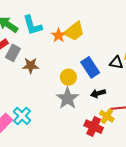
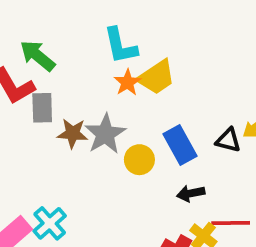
cyan L-shape: (32, 25) -> (120, 46), moved
gray rectangle: (13, 53) -> (42, 108), turned -35
gray star: (68, 98) -> (105, 134), moved

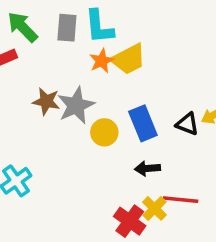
gray rectangle: (42, 108) -> (67, 28), moved

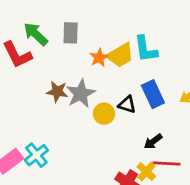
cyan L-shape: (99, 27) -> (146, 49), moved
blue rectangle: (143, 123) -> (153, 94), moved
black triangle: (187, 124) -> (127, 104), moved
black arrow: (147, 168) -> (153, 142), moved, turned -30

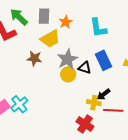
yellow trapezoid: (120, 55) -> (50, 39), moved
orange star: (99, 58) -> (66, 22), moved
gray star: (81, 94) -> (67, 59), moved
yellow cross: (146, 172) -> (94, 103), moved, turned -32

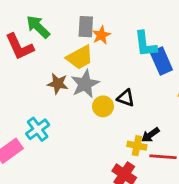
gray rectangle: (44, 16) -> (86, 27), moved
gray star: (67, 59) -> (85, 84), moved
blue rectangle: (103, 60) -> (161, 61), moved
cyan cross: (19, 104) -> (38, 129), moved

